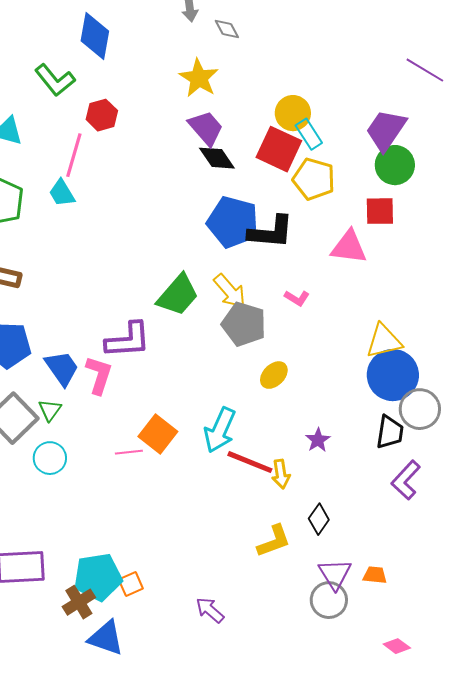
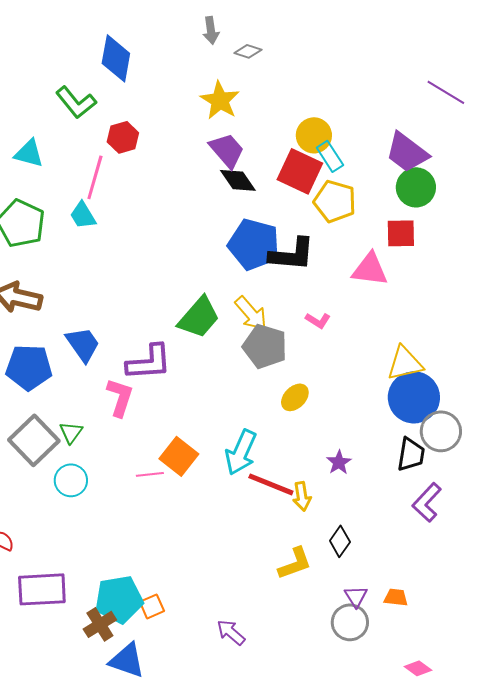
gray diamond: (227, 29) -> (248, 51), turned -44
purple trapezoid: (386, 130) -> (407, 152), turned -87
blue trapezoid: (62, 368) -> (83, 344), moved
purple triangle: (335, 574) -> (356, 596), size x0.7

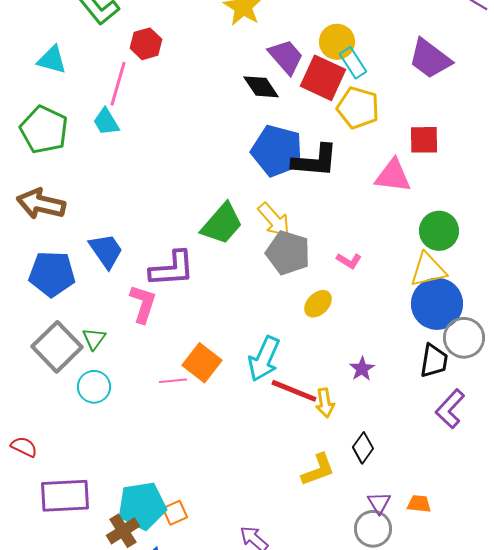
purple trapezoid: (227, 150) -> (286, 57), moved
green circle: (416, 187) -> (439, 231), moved
pink L-shape: (318, 320) -> (349, 261), moved

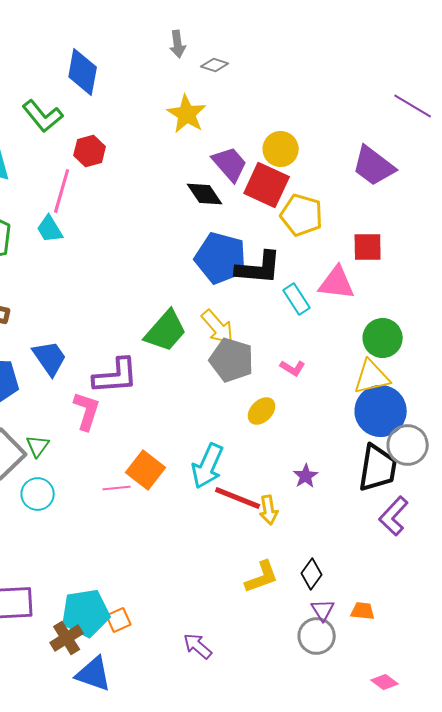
cyan rectangle: (353, 63) -> (297, 299), moved
black trapezoid: (434, 361) -> (378, 468), size x1.4
black diamond: (363, 448) -> (312, 574), moved

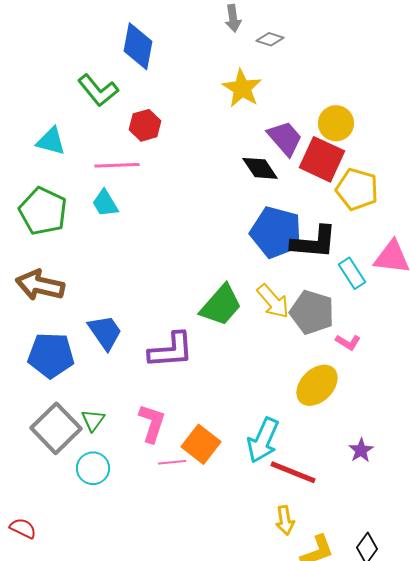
pink line: (62, 191) -> (117, 165), turned 72
gray pentagon: (232, 360) -> (312, 312), moved
pink L-shape: (87, 411) -> (152, 423), moved
yellow ellipse: (262, 411) -> (317, 385), size x1.5
yellow arrow: (269, 510) -> (285, 520), moved

